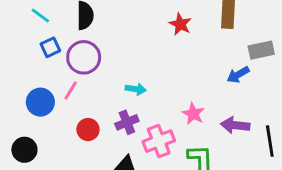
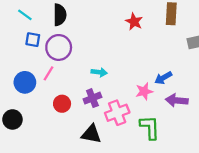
blue square: (50, 47) -> (33, 40), turned 35
blue arrow: (238, 75) -> (163, 78), moved
pink star: (193, 114) -> (144, 91), turned 30

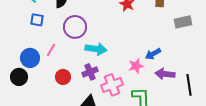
purple circle: (59, 47) -> (75, 27), moved
cyan arrow: (99, 72) -> (96, 49), size x1.5
black circle: (12, 119) -> (19, 77), moved

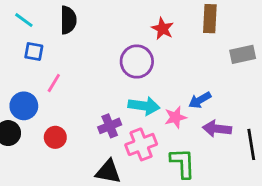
purple circle: (75, 27) -> (137, 62), moved
cyan arrow: (96, 49) -> (144, 106), moved
pink line: (51, 50) -> (54, 83), moved
red circle: (63, 77) -> (55, 137), moved

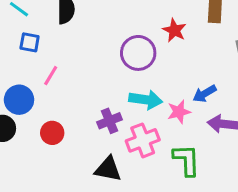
red star: (163, 29) -> (174, 30), moved

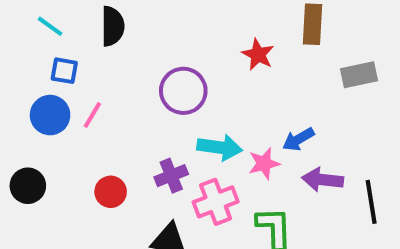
purple circle: (138, 53) -> (183, 91), moved
blue circle: (19, 100) -> (50, 115), moved
red circle: (52, 133) -> (111, 192), moved

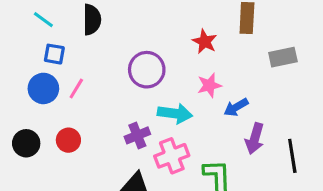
pink star: (264, 164) -> (209, 85), moved
purple arrow: (323, 180) -> (255, 139), turned -80
red circle: (111, 192) -> (68, 140), moved

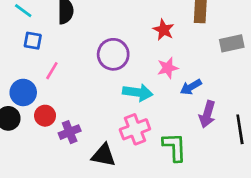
blue circle: (43, 88) -> (23, 92), moved
purple cross: (137, 135) -> (70, 132), moved

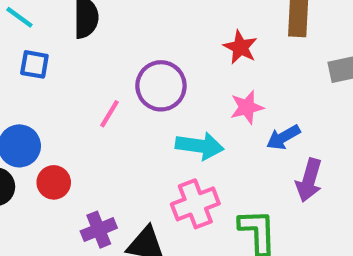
pink line: (52, 71) -> (109, 114), moved
purple cross: (70, 132) -> (99, 230), moved

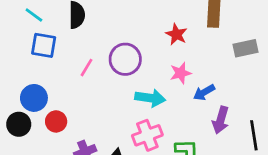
blue square: (34, 64) -> (44, 45), size x1.4
pink line: (109, 114) -> (86, 68), moved

